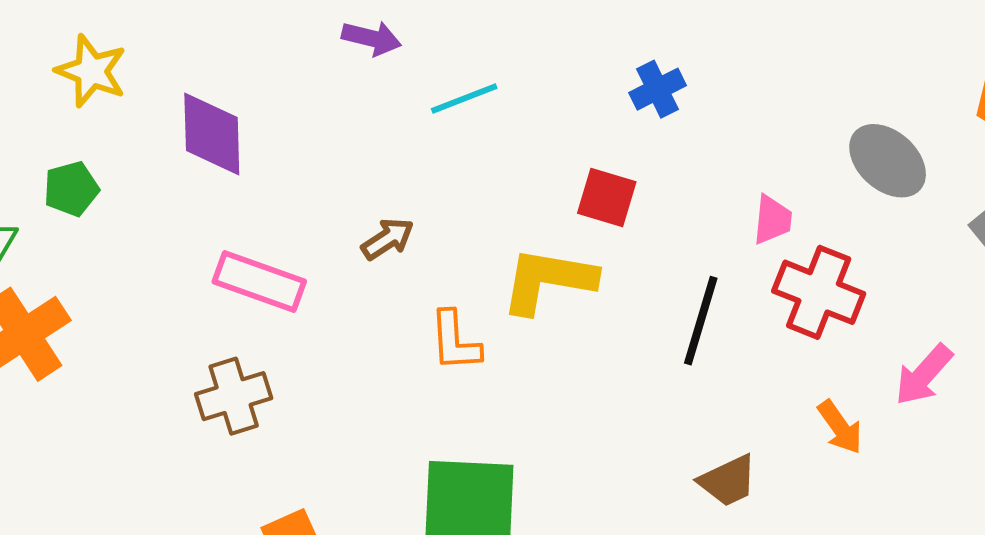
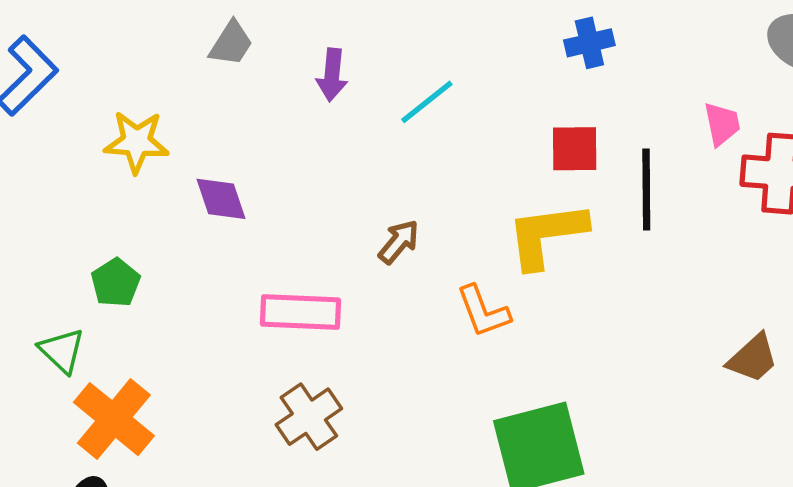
purple arrow: (371, 38) -> (332, 75), turned 99
yellow star: (91, 71) -> (137, 142), moved
blue cross: (658, 89) -> (589, 43), turned 30
purple diamond: (212, 134) -> (221, 199), size x0.7
black line: (701, 321) -> (646, 189), moved

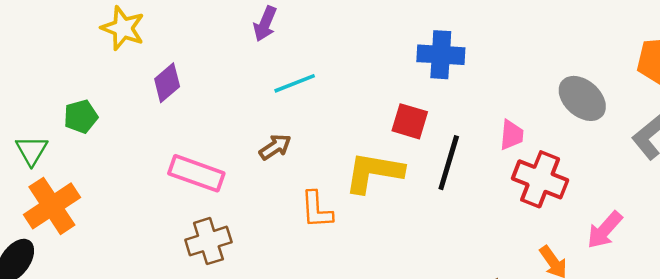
blue cross: (589, 43) -> (441, 55), size x1.4
cyan line: (427, 102) -> (295, 83), moved
purple diamond: (221, 199) -> (167, 83), turned 51
brown cross: (309, 417) -> (208, 241), moved

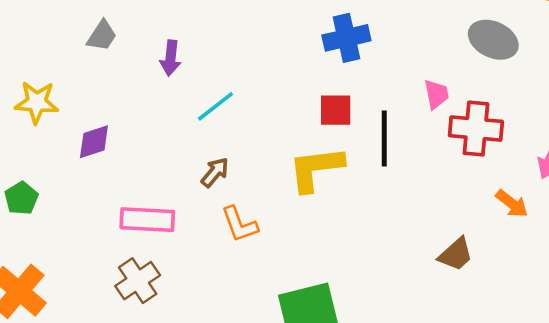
purple diamond: (167, 83) -> (94, 142), turned 39
orange L-shape: (317, 210) -> (240, 224), moved
brown cross: (208, 241) -> (138, 281), moved

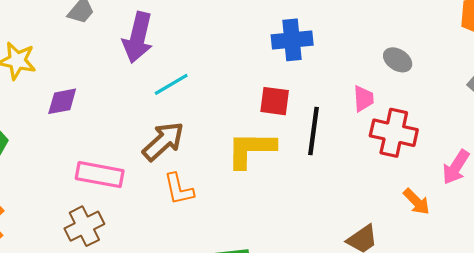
gray ellipse: (493, 40) -> (398, 60), moved, size x0.7
purple arrow: (171, 58) -> (138, 38), size x1.6
brown arrow: (215, 172) -> (163, 141), size x1.6

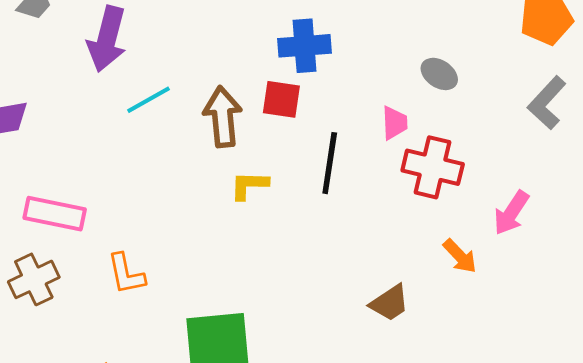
red square: (275, 101) -> (281, 99), moved
brown arrow: (163, 141) -> (223, 117), moved, turned -54
yellow L-shape: (251, 149) -> (249, 185), size x0.6
orange L-shape: (179, 189) -> (126, 274), moved

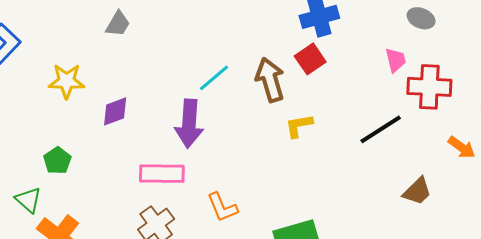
purple arrow: (107, 39) -> (189, 124), moved
red square: (281, 99) -> (310, 59), turned -32
black line: (330, 163) -> (381, 129), moved, turned 60

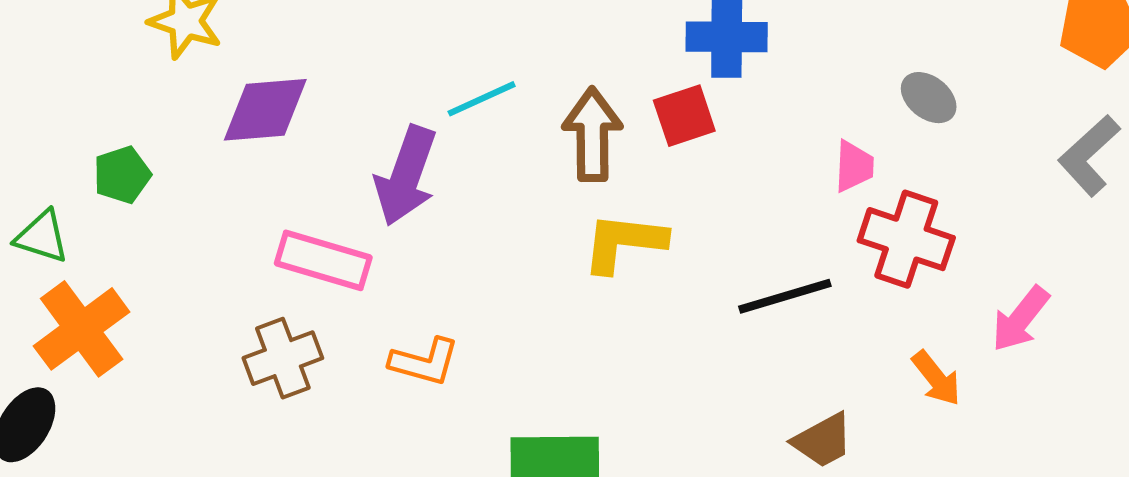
purple diamond: (115, 111) -> (265, 110), size x1.4
yellow L-shape: (299, 126) -> (624, 242), size x1.4
green triangle: (28, 200) -> (42, 237), turned -40
orange L-shape: (222, 207) -> (424, 362), turned -68

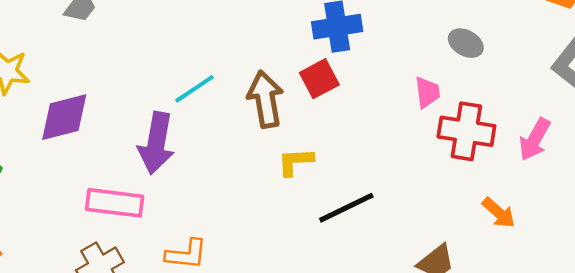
yellow L-shape: (624, 242) -> (295, 162), size x0.7
black line: (785, 296) -> (346, 208), moved
pink arrow: (1020, 319) -> (535, 139), moved

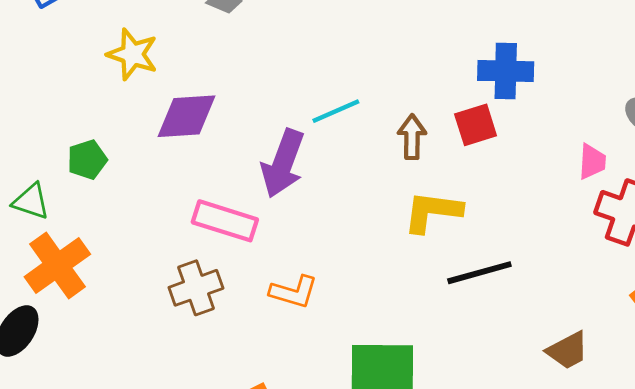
brown arrow: (265, 99) -> (412, 137), size x0.7
yellow L-shape: (295, 162) -> (433, 212), size x1.4

